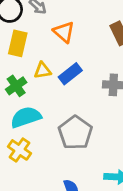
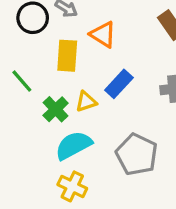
yellow rectangle: (18, 43) -> (67, 56), moved
yellow triangle: (42, 70) -> (86, 102), moved

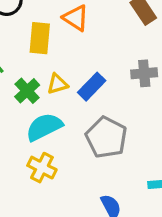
blue rectangle: (119, 84) -> (92, 87), moved

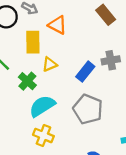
yellow triangle: (57, 84) -> (50, 64), moved
blue rectangle: (92, 87) -> (85, 72), moved

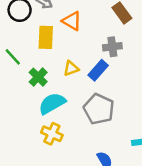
gray cross: (111, 60) -> (112, 47), moved
yellow triangle: (50, 64) -> (71, 68), moved

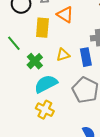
blue rectangle: (98, 70) -> (86, 57), turned -54

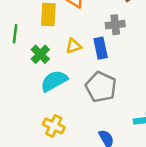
green line: (14, 43) -> (15, 34), turned 49
yellow cross: (45, 110) -> (54, 126), moved

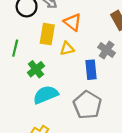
gray cross: (115, 25) -> (107, 50), turned 35
yellow triangle: (74, 46) -> (67, 49), moved

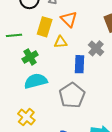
green line: (15, 48) -> (14, 35), turned 63

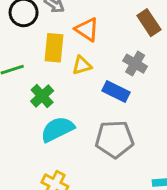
blue rectangle: (80, 64) -> (116, 91), turned -54
gray pentagon: (72, 95) -> (114, 139), turned -30

